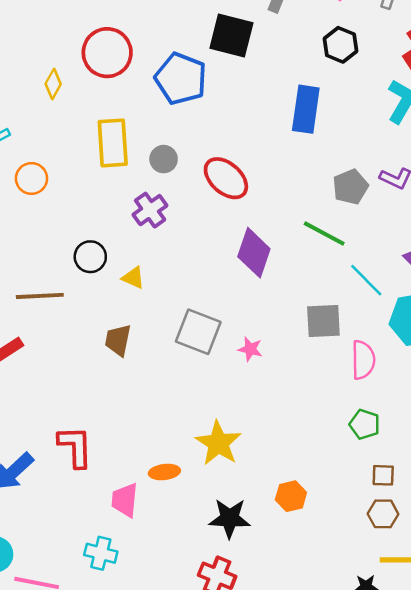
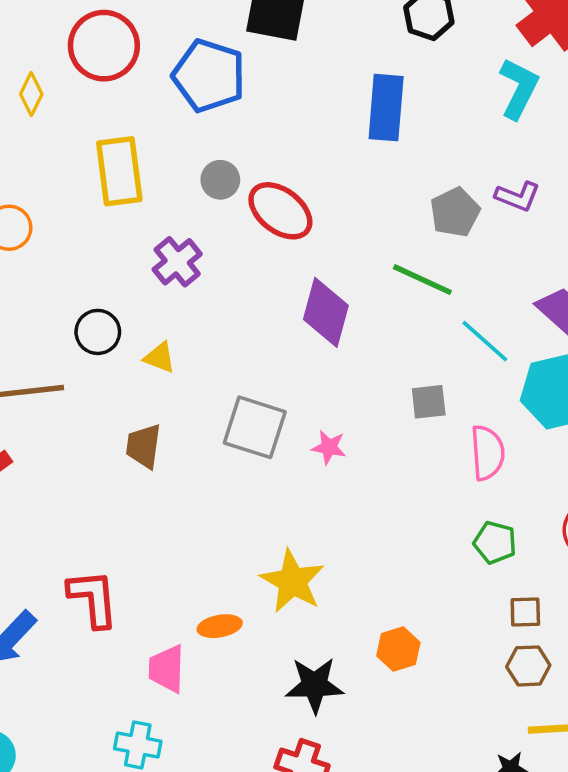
gray circle: (164, 159) -> (220, 180), moved
gray square: (323, 321) -> (429, 402), size x0.7

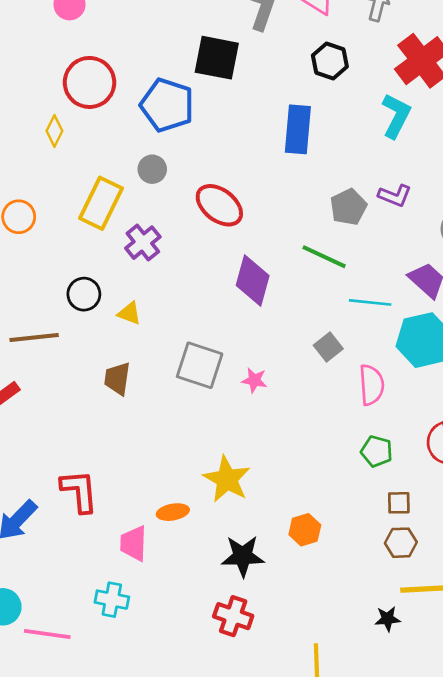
yellow diamond: (31, 94) -> (54, 131), moved
yellow rectangle: (119, 171) -> (101, 203), moved, turned 33
gray circle: (220, 180) -> (152, 169), moved
cyan line: (485, 341) -> (370, 302), turned -36
gray square: (429, 402) -> (328, 347), turned -32

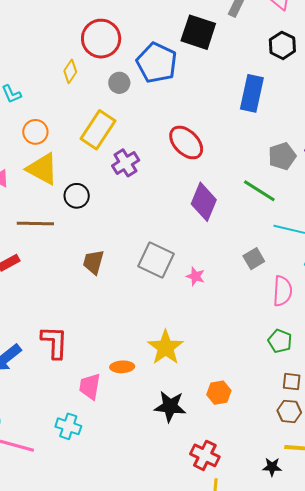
gray circle: (152, 169) -> (119, 83), moved
yellow triangle: (129, 313) -> (42, 169), moved, size x1.8
red cross: (233, 616) -> (205, 455), moved

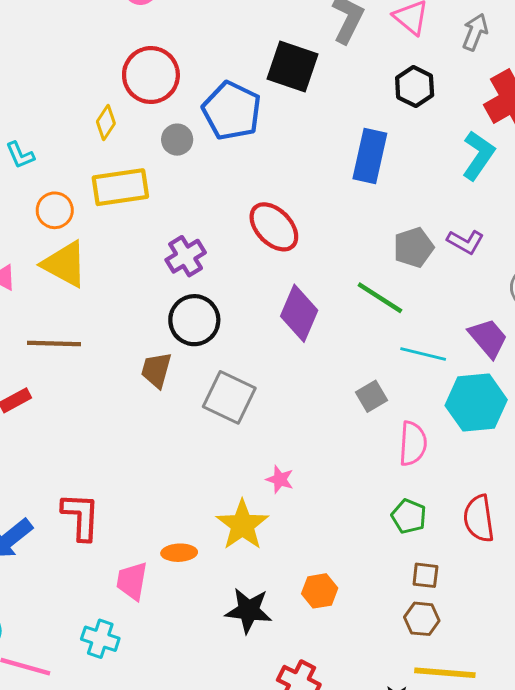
yellow rectangle: (98, 130) -> (120, 187), moved, turned 48
black circle: (77, 196) -> (194, 320), moved, size x1.4
brown trapezoid: (93, 262) -> (156, 370), moved
pink star: (196, 276) -> (280, 479), moved

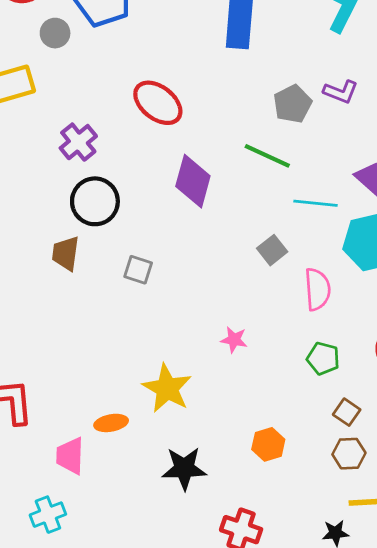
gray square: (229, 397) -> (138, 270), size x0.6
pink star: (280, 479) -> (234, 340), moved
brown square: (425, 575) -> (347, 412), turned 36
orange hexagon: (320, 591) -> (268, 444), moved
cyan cross: (100, 639) -> (48, 515), turned -32

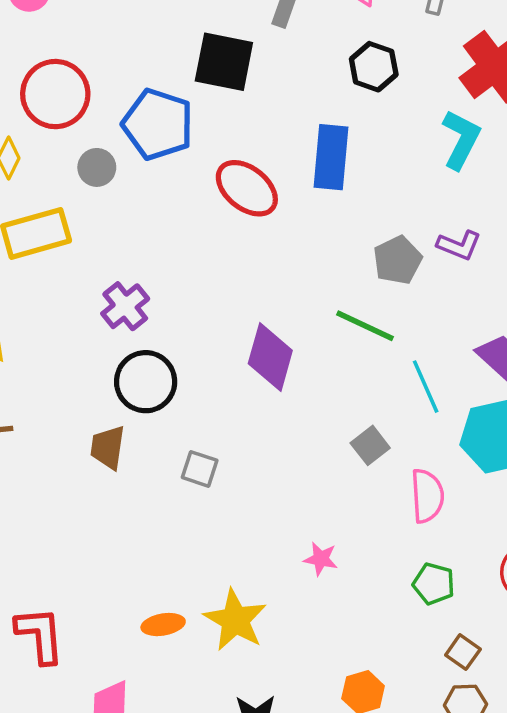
red ellipse: (158, 103) -> (247, 188), moved
cyan line: (316, 203) -> (426, 387), turned 60
orange ellipse: (111, 423) -> (163, 625), moved

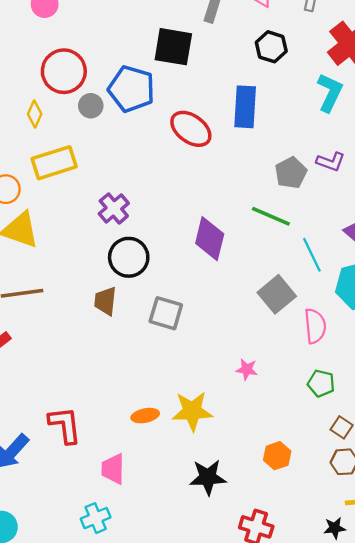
gray circle: (97, 167) -> (91, 106), moved
gray square: (370, 445) -> (277, 294), size x1.5
gray square: (200, 469) -> (166, 313), size x1.4
yellow star: (235, 620) -> (192, 411), turned -30

